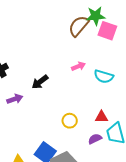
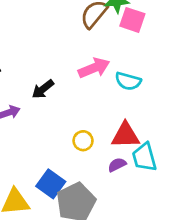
pink arrow: (78, 66) -> (94, 68), size x1.6
red triangle: (101, 117) -> (125, 135), size x1.6

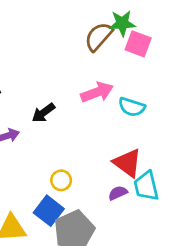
red triangle: (125, 135) -> (127, 163), turned 36
yellow circle: (83, 141) -> (61, 180), moved

